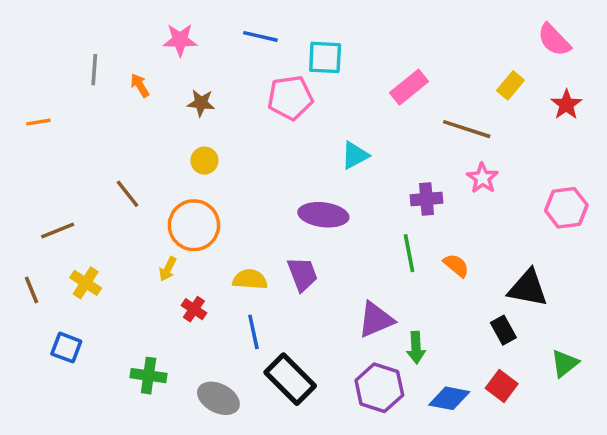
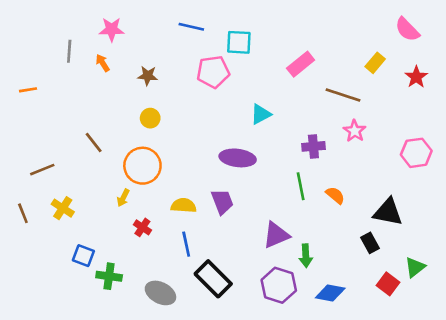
pink star: (180, 40) -> (112, 29), moved
blue square: (66, 348) -> (83, 256), moved
red square: (502, 386) -> (388, 284), moved

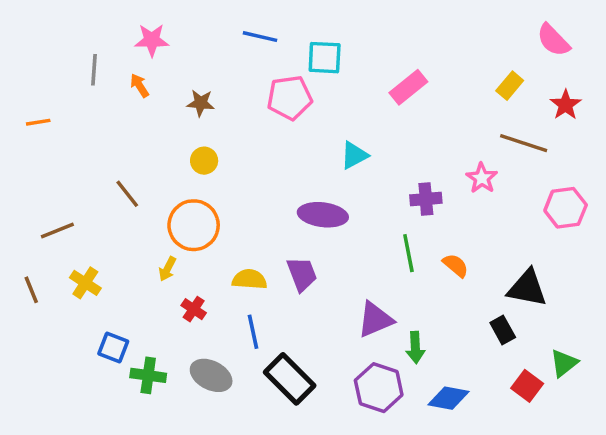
brown line: (343, 95) -> (524, 143), moved
gray ellipse: (160, 293) -> (211, 375), moved

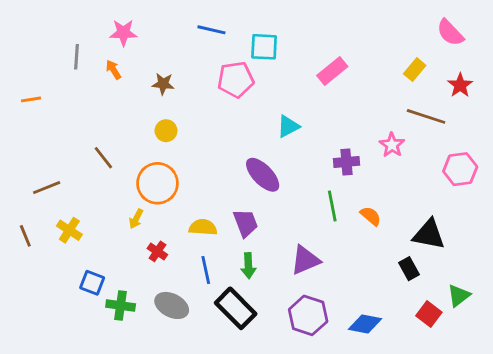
purple ellipse: (323, 215) -> (263, 175), turned 39
green arrow: (415, 347) -> (248, 266), moved

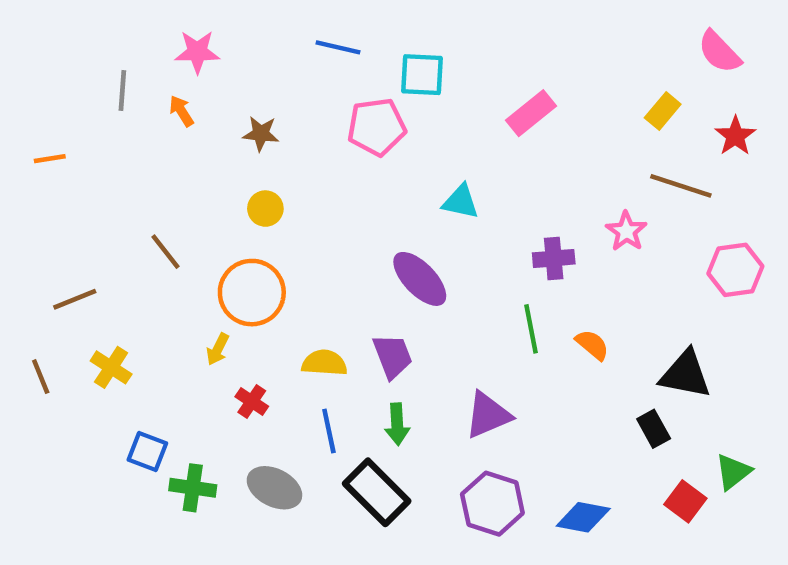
cyan triangle: (288, 126) -> (461, 202), turned 40

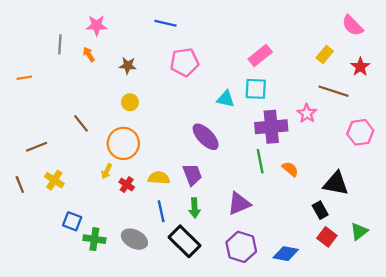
cyan square: (422, 75) -> (256, 89), moved
purple cross: (554, 258) -> (271, 127), size x1.6
red cross: (252, 401) -> (127, 185), moved
red square: (685, 501) -> (327, 237), moved

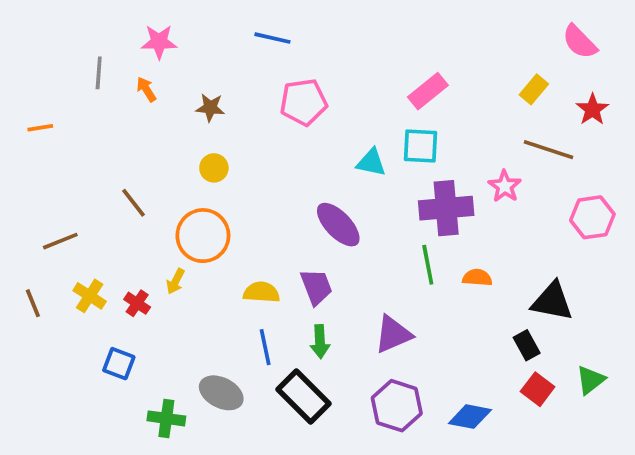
orange semicircle: (290, 169) -> (477, 278), turned -36
red cross: (127, 185) -> (137, 303), moved
green cross: (94, 239) -> (166, 418), moved

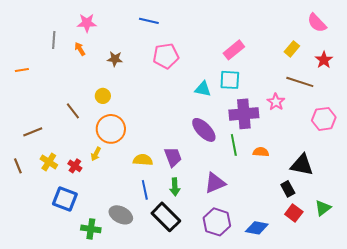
yellow circle: (214, 168) -> (103, 96), moved
purple ellipse: (338, 225) -> (204, 130), moved
blue square: (119, 364) -> (65, 199), size x1.4

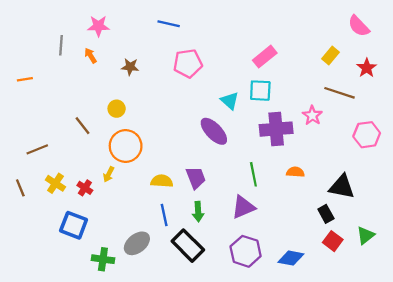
cyan triangle: (203, 89) -> (230, 101), turned 30
purple ellipse: (204, 130) -> (214, 131), moved
green line: (234, 145) -> (253, 174), moved
gray ellipse: (121, 215) -> (137, 243), turned -65

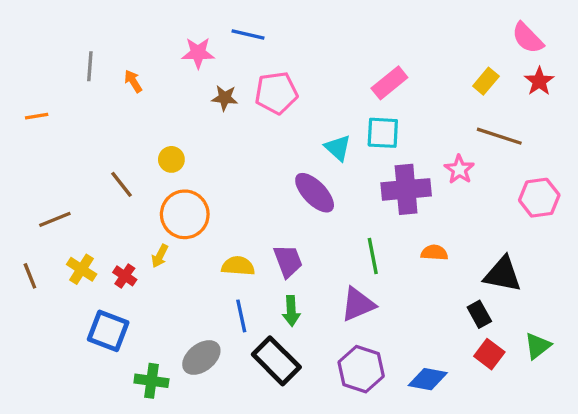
pink star: (98, 26) -> (198, 53), moved
brown star: (130, 67) -> (225, 98), moved
red star: (367, 68) -> (539, 81), moved

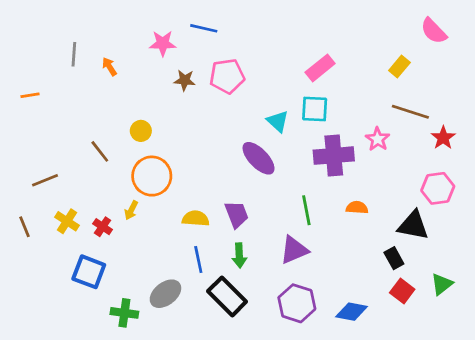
red star: (539, 81) -> (443, 138), moved
pink hexagon: (539, 198) -> (438, 188), moved

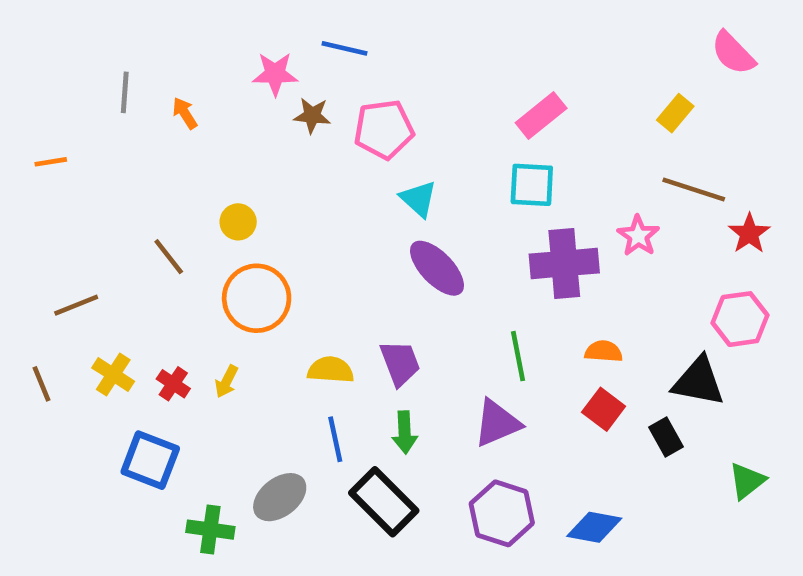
brown star: (185, 80) -> (312, 115), moved
cyan triangle: (278, 121) -> (419, 199), moved
yellow arrow: (131, 210) -> (227, 381), moved
red square: (402, 291) -> (604, 409), moved

